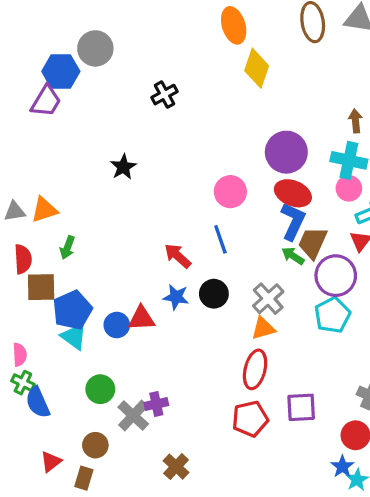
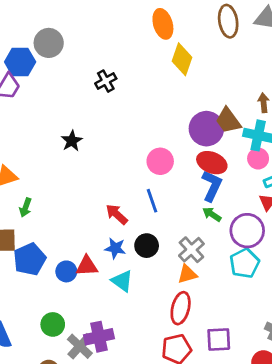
brown trapezoid: (313, 243) -> (228, 120), moved, turned -60
cyan triangle: (74, 337) -> (122, 281), moved
purple cross: (156, 404) -> (99, 337), size x1.5

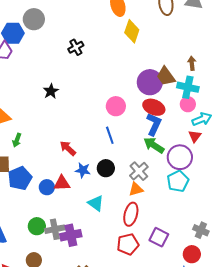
red arrow: (117, 214) -> (68, 148), moved
green arrow: (212, 214) -> (154, 145), size x1.5
cyan triangle: (122, 281) -> (96, 203), moved
purple square: (219, 339) -> (159, 237), turned 30
gray cross: (80, 346) -> (55, 229), moved, turned 36

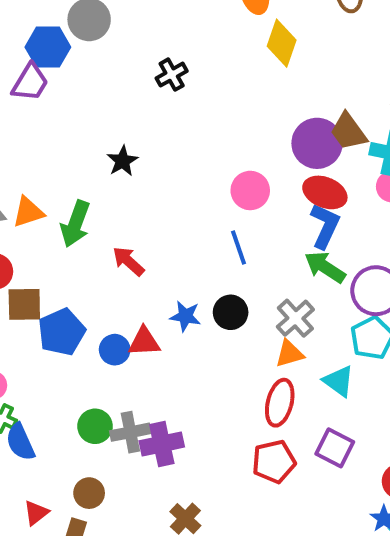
green arrow: (17, 140) -> (75, 224), moved, size x1.6
red arrow: (68, 148) -> (128, 261), moved
cyan triangle: (96, 203) -> (339, 381), moved

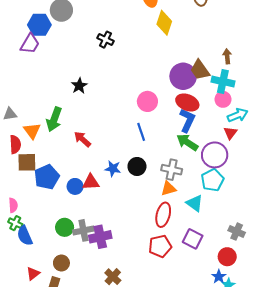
black cross: (172, 75) -> (105, 40), turned -35
orange triangle: (28, 212) -> (32, 131), moved, turned -48
gray cross: (295, 318) -> (172, 170), turned -36

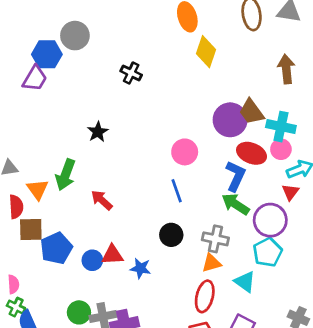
brown arrow: (227, 56) -> (286, 69), moved, size x1.5
red ellipse: (187, 102) -> (252, 153), moved
blue star: (113, 169) -> (141, 268), moved

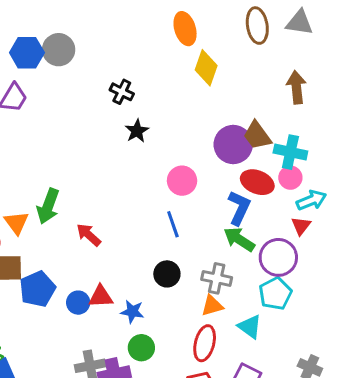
blue hexagon: (47, 54) -> (27, 53), moved
black star: (98, 132) -> (137, 131), moved
green circle: (79, 312) -> (141, 348), moved

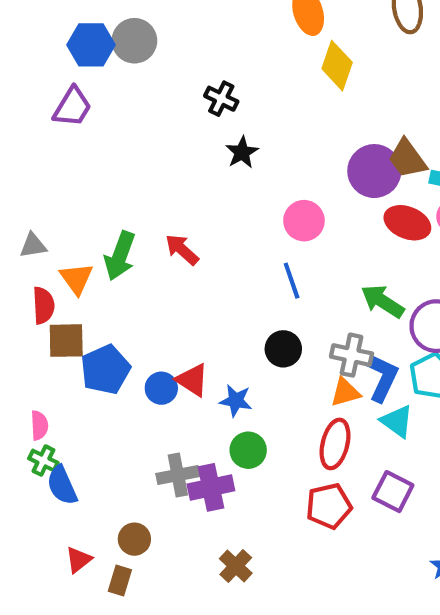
blue L-shape: (239, 208) -> (383, 378), moved
red arrow: (89, 235) -> (182, 250), moved
red triangle: (101, 297) -> (192, 380), turned 36

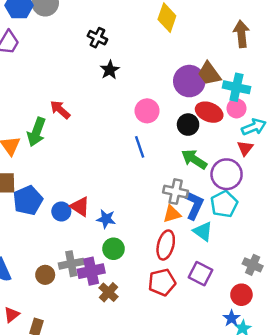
red arrow: (182, 250) -> (60, 110), moved
black circle: (283, 349) -> (188, 125), moved
brown circle: (134, 539) -> (45, 275), moved
brown cross: (236, 566) -> (109, 292), moved

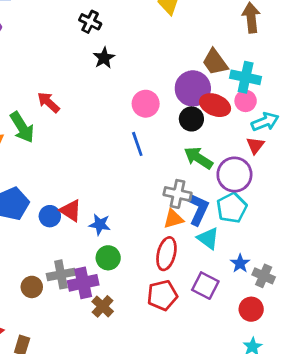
purple circle: (189, 81) -> (193, 88), moved
green arrow: (36, 132) -> (22, 127), turned -52
blue star: (232, 318) -> (240, 263), moved

